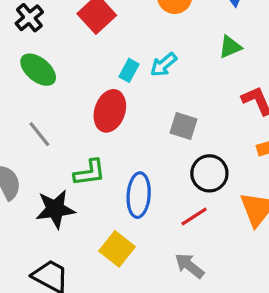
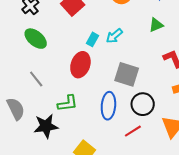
gray square: (184, 126) -> (127, 74), size x1.4
blue ellipse: (139, 195) -> (108, 106), moved

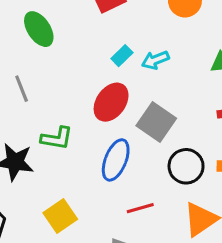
red ellipse: (80, 65) -> (111, 102), moved
black circle: (143, 104) -> (186, 166), moved

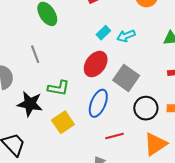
yellow square: (60, 216) -> (63, 122), moved

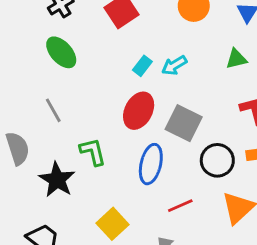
green L-shape: (59, 88) -> (93, 152), turned -105
black star: (30, 104) -> (57, 180), turned 30
yellow square: (63, 122) -> (112, 224), moved

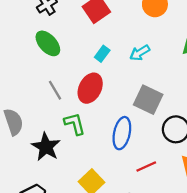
cyan rectangle: (142, 66) -> (102, 54), moved
gray line: (53, 110) -> (55, 90), moved
red ellipse: (139, 111) -> (90, 88), moved

